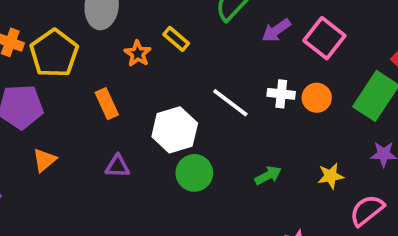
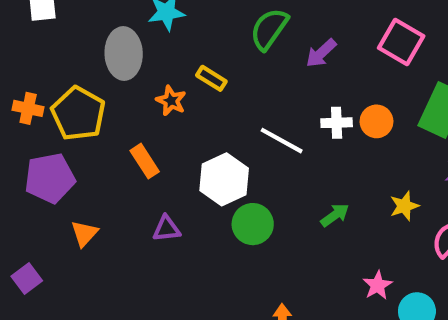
pink square: (324, 38) -> (401, 42), moved

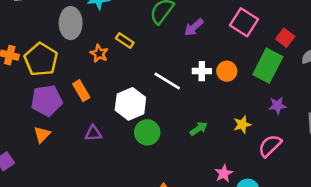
purple pentagon: (50, 178) -> (47, 100), moved

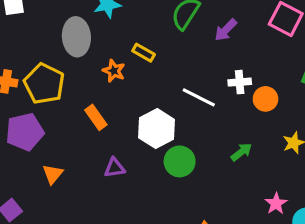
orange circle: (227, 71) -> (265, 99), moved
purple pentagon: (47, 100) -> (25, 132), moved

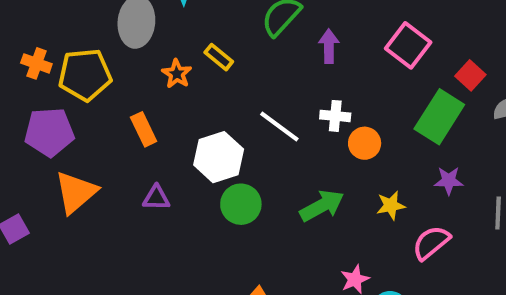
purple arrow: (226, 30) -> (329, 46), turned 125
yellow pentagon: (44, 84) -> (85, 75), turned 30
green arrow: (241, 152) -> (322, 206), size x1.5
orange triangle: (53, 174) -> (76, 192), size x1.6

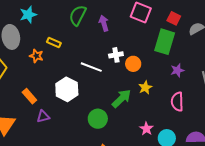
orange rectangle: (144, 129) -> (29, 96), moved
green circle: (241, 204) -> (98, 119), moved
yellow star: (391, 205) -> (145, 87), moved
pink semicircle: (431, 243) -> (177, 102), turned -36

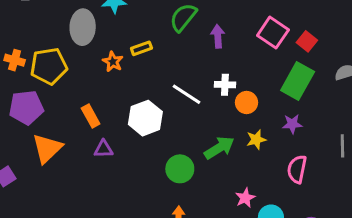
red square: (174, 18) -> (307, 41), moved
yellow rectangle: (54, 43) -> (141, 48), turned -56
purple star: (177, 70) -> (292, 124), moved

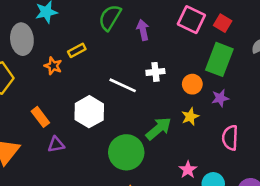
orange circle: (247, 102) -> (192, 84), moved
green circle: (180, 169) -> (126, 152), size x1.4

